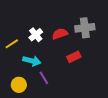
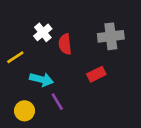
red semicircle: (60, 34) -> (65, 44), moved, turned -77
white cross: (36, 35) -> (43, 32), moved

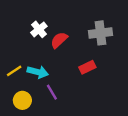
red semicircle: (65, 44) -> (59, 40), turned 54
yellow line: (15, 57) -> (14, 71), moved

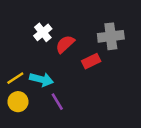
red rectangle: (87, 67) -> (91, 61), moved
yellow circle: (22, 100) -> (18, 102), moved

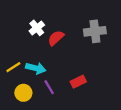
red rectangle: (91, 61) -> (78, 82), moved
yellow circle: (18, 102) -> (23, 93), moved

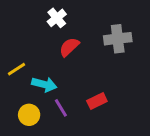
white cross: (37, 28) -> (57, 18), moved
yellow line: (13, 67) -> (17, 69), moved

